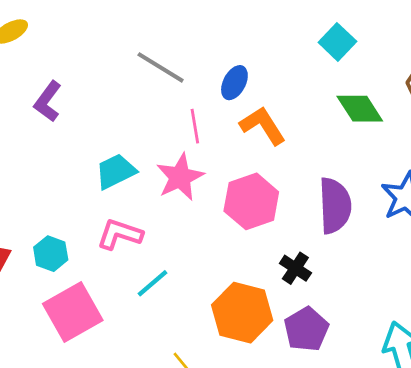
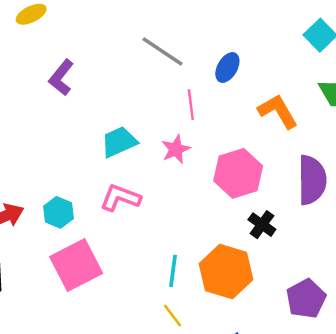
orange L-shape: (263, 126) -> (278, 111), moved
pink star: (180, 177) -> (176, 149), size x0.7
black cross: (295, 268) -> (262, 225), moved
cyan line: (152, 283) -> (173, 271), moved, turned -44
purple pentagon: (306, 329) -> (306, 299), moved

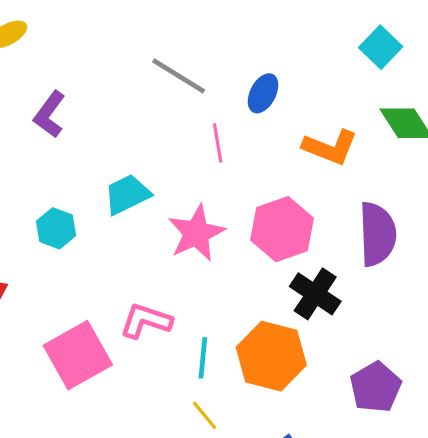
orange L-shape: (278, 111) -> (330, 147), turned 144
pink star: (176, 149) -> (196, 233), moved, size x1.5
pink L-shape: (120, 198) -> (146, 321), moved
cyan hexagon: (59, 212) -> (56, 228), moved
black cross: (262, 225) -> (315, 294), size x1.4

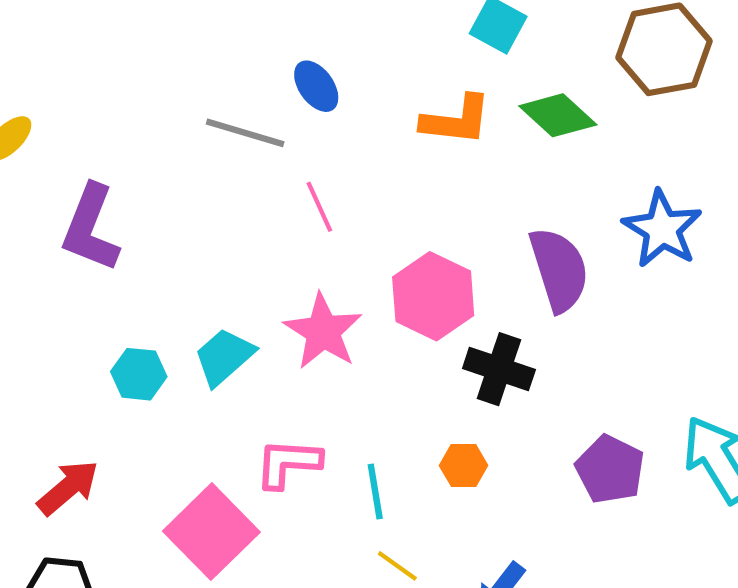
blue ellipse: (263, 93) -> (316, 86), moved, turned -48
purple L-shape: (50, 114) -> (91, 228), size x1.4
orange L-shape: (330, 147) -> (456, 120), moved
cyan trapezoid: (127, 194) -> (224, 357), moved
orange hexagon: (271, 356) -> (464, 465), size x0.5

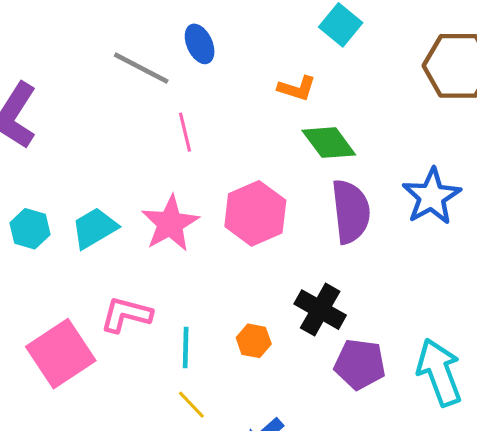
green diamond: (558, 115) -> (329, 143), moved
orange L-shape: (456, 120) -> (297, 88), size x0.7
black cross: (499, 369) -> (320, 310), moved
purple pentagon: (610, 469) -> (360, 364), turned -30

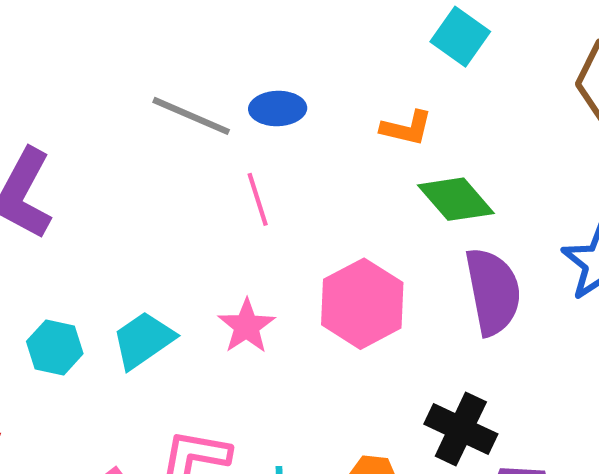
blue ellipse: (200, 44) -> (278, 109), moved, turned -63
pink star: (170, 224) -> (247, 326), size x0.7

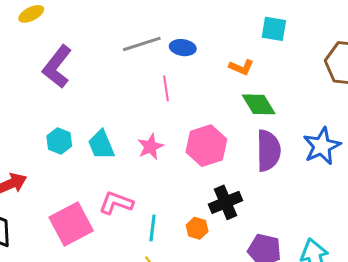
cyan square: (460, 37) -> (274, 29), turned -36
gray line: (191, 116) -> (142, 44), turned -51
cyan trapezoid: (143, 340) -> (101, 145), turned -88
black cross: (461, 429) -> (226, 202), moved, turned 32

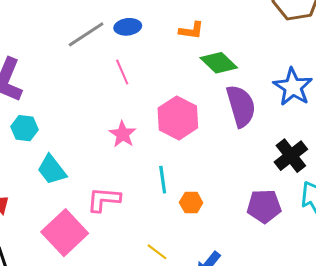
cyan hexagon: (59, 141) -> (24, 128), moved
cyan trapezoid: (101, 145) -> (52, 170), moved
black cross: (226, 202) -> (291, 156), moved
cyan line: (153, 228) -> (163, 180), moved

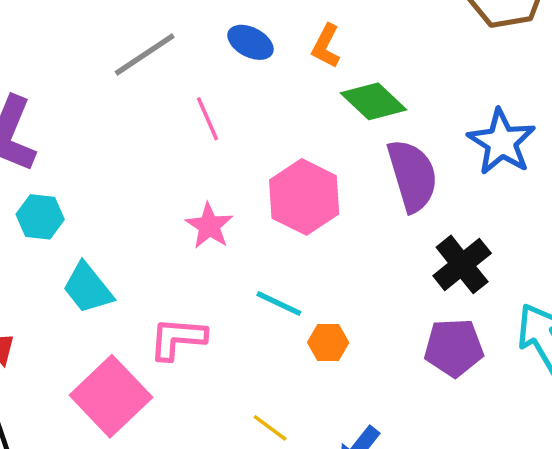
blue ellipse: (128, 27) -> (250, 42), moved, turned 35
orange L-shape: (191, 30) -> (326, 46), turned 110
black cross: (291, 156) -> (462, 264), moved
cyan line: (163, 180) -> (279, 304), turned -56

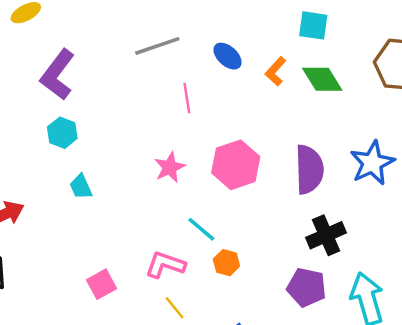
green diamond: (373, 101) -> (322, 79), moved
cyan trapezoid: (88, 288) -> (81, 187), size x0.7
pink L-shape: (178, 338) -> (165, 265), moved
pink square: (111, 396) -> (101, 284), moved, size x0.6

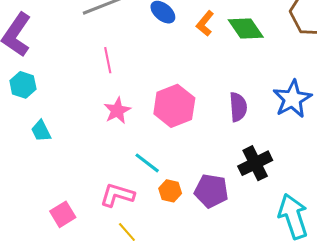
pink line: (187, 98) -> (108, 60), moved
purple semicircle: (309, 169) -> (238, 107), size x0.7
purple pentagon: (307, 287) -> (211, 191), moved

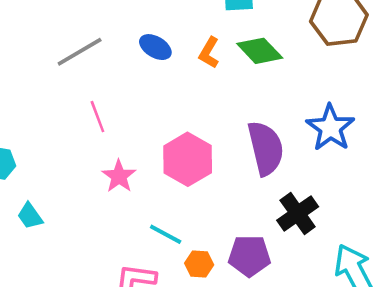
purple semicircle: (238, 107) -> (266, 148), size x1.5

